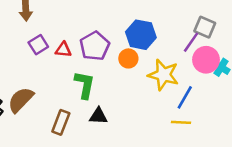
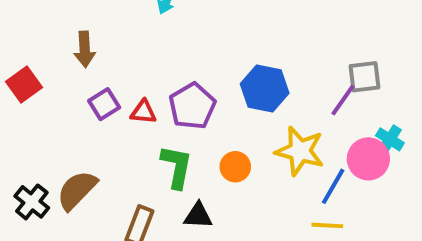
gray square: (205, 27) -> (364, 77), turned -30
orange circle: (128, 58) -> (235, 167), moved
pink circle: (206, 60) -> (368, 159), moved

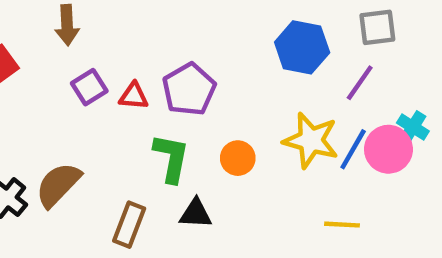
gray square: (364, 77) -> (377, 27), moved
blue hexagon: (265, 88) -> (302, 47), moved
blue line: (333, 186) -> (353, 149), moved

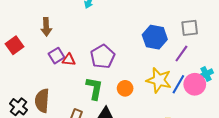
red triangle: (134, 96) -> (69, 60), moved
cyan cross: (413, 127) -> (206, 74), turned 32
brown semicircle: (58, 185) -> (42, 101), turned -40

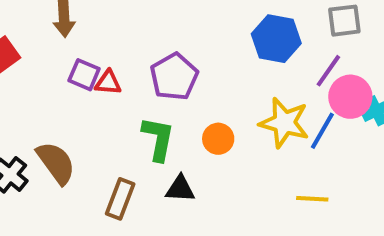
purple square: (56, 56) -> (84, 75), turned -35
pink circle: (195, 84) -> (350, 97), moved
brown semicircle: (42, 101) -> (56, 163), turned 140

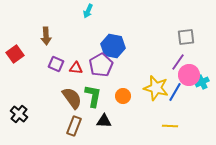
blue hexagon: (276, 39) -> (113, 46), moved
red triangle: (108, 83) -> (76, 68), moved
brown semicircle: (56, 163) -> (72, 98), moved

